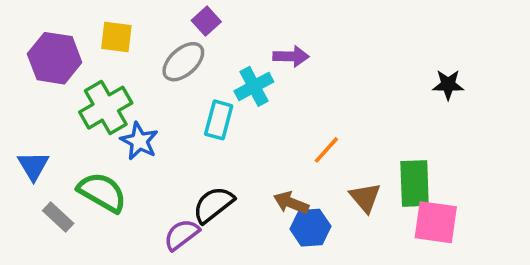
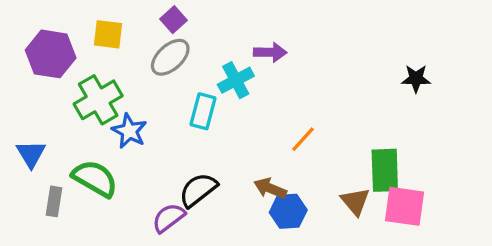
purple square: (206, 21) -> (173, 20), moved
brown triangle: (365, 198) -> (355, 201), moved
gray rectangle: (58, 217) -> (54, 201), turned 56

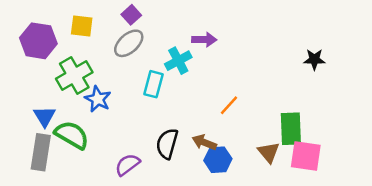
blue triangle: (31, 154) -> (45, 116), moved
black semicircle: (198, 190) -> (167, 144), moved, turned -36
gray rectangle: (54, 201) -> (41, 152), size x1.6

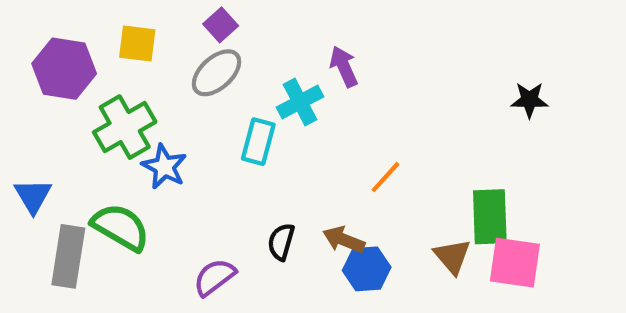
purple arrow: (204, 40) -> (344, 67), turned -115
blue triangle: (45, 116) -> (33, 196), moved
black semicircle: (167, 144) -> (281, 242), size x0.7

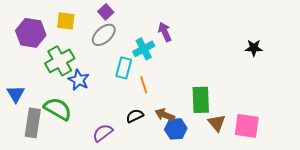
orange line: (386, 177) -> (144, 85), moved, turned -60
green rectangle: (490, 217) -> (201, 100), moved
black semicircle: (281, 242) -> (135, 116), turned 48

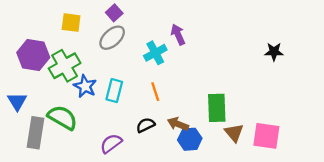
purple hexagon: (31, 33) -> (33, 55), moved
cyan rectangle: (124, 68) -> (114, 91), moved

